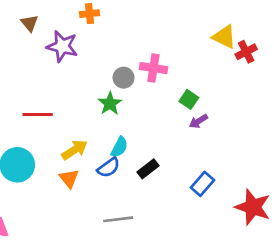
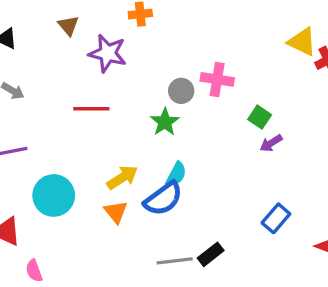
red line: (38, 114) -> (91, 109), moved
blue semicircle: (109, 168) -> (163, 199), size x1.4
black rectangle: (148, 169) -> (211, 254), moved

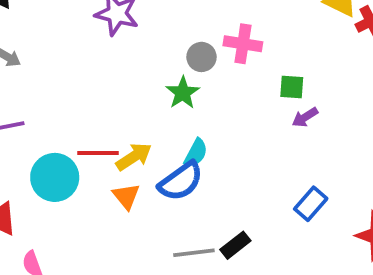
red line: (91, 109) -> (98, 153), moved
green square: (260, 117) -> (292, 87), turned -30

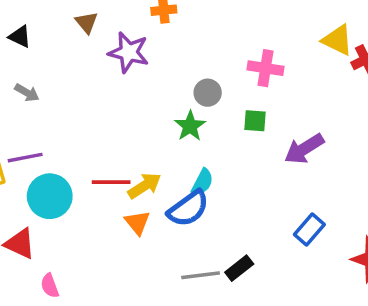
pink cross: (243, 44) -> (266, 68), moved
green square: (292, 87) -> (255, 121), moved
purple arrow: (305, 117) -> (304, 149), size x1.6
cyan circle: (55, 177) -> (50, 196), moved

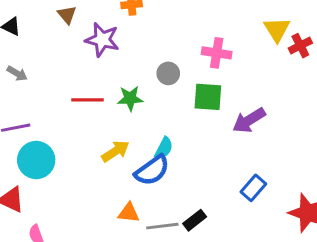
yellow triangle: (337, 40) -> (277, 29), turned 32
green square: (255, 121) -> (208, 97), size x1.5
green star: (190, 126) -> (130, 98), moved, turned 30
red line: (111, 182) -> (88, 100), moved
orange triangle: (137, 223) -> (129, 213), moved, turned -45

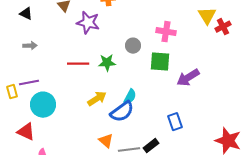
gray arrow: (17, 73) -> (30, 46), turned -32
blue rectangle: (253, 188) -> (175, 122), moved, turned -60
orange triangle: (129, 213) -> (106, 141), turned 35

